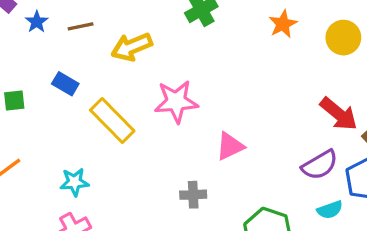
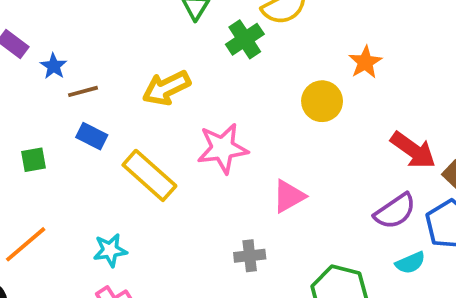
orange star: (283, 24) -> (365, 62), moved
brown line: (81, 26) -> (83, 91), moved
yellow circle: (343, 38) -> (322, 101), moved

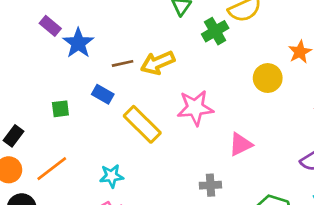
blue star: (54, 66) -> (78, 43), size x1.6
brown line: (83, 91) -> (123, 63), moved

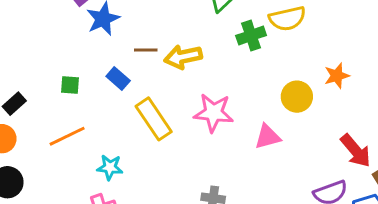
pink triangle: (240, 144) -> (268, 137), moved
orange line: (52, 169) -> (67, 136), moved

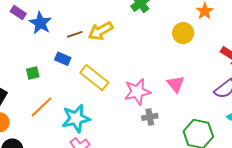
pink star: (213, 113) -> (137, 92), moved
pink triangle: (268, 137) -> (176, 84), moved, turned -36
cyan star: (110, 167) -> (76, 118), size x1.6

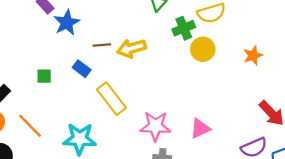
yellow circle: (183, 33) -> (203, 49), moved
pink triangle: (176, 84) -> (200, 128), turned 30
orange line: (42, 107) -> (30, 126), moved, turned 75

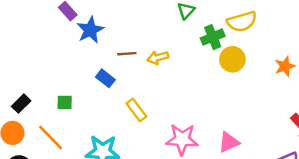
yellow arrow: (132, 48) -> (158, 58), size x0.7
green square: (44, 76) -> (65, 103), moved
yellow rectangle: (112, 99) -> (136, 110), size x0.7

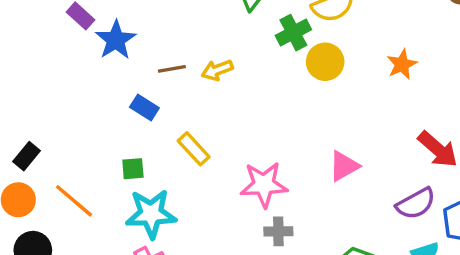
green square: (65, 103) -> (133, 169), moved
pink triangle: (229, 142) -> (344, 166), moved

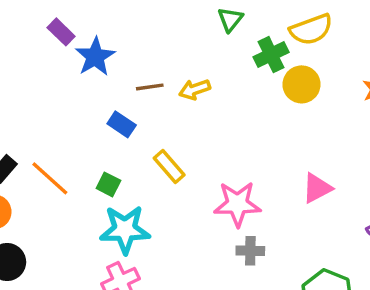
green square: (133, 169) -> (108, 184), turned 30
orange line: (74, 201) -> (50, 178), moved

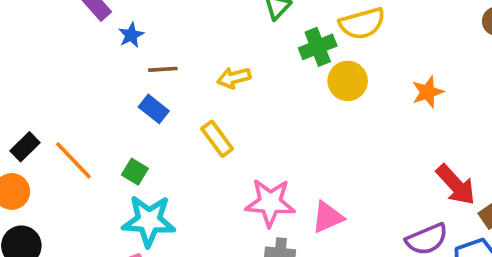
blue star: (95, 57) -> (131, 35), size x0.6
brown line: (150, 87) -> (163, 69), moved
yellow rectangle: (169, 167) -> (217, 139), moved
pink triangle: (317, 188) -> (328, 217), moved

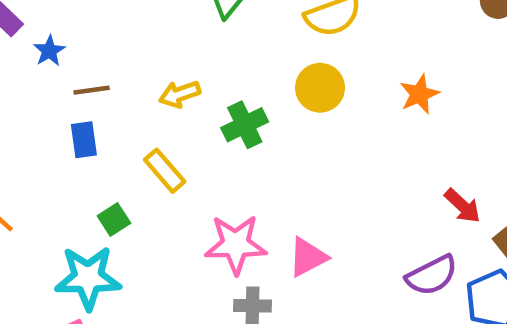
green cross: (318, 47) -> (245, 125), moved
blue rectangle: (154, 109) -> (84, 140), turned 48
green square: (135, 172) -> (114, 219), moved, turned 30
red arrow: (456, 185) -> (462, 206), size x0.7

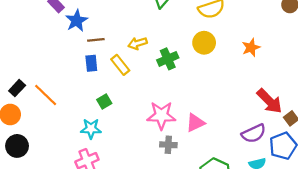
blue star: (49, 51) -> (77, 21), size x1.5
yellow rectangle: (165, 171) -> (120, 65), moved
red arrow: (462, 206) -> (269, 101), size x1.5
cyan star: (88, 278) -> (91, 129), size x0.7

